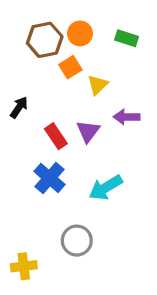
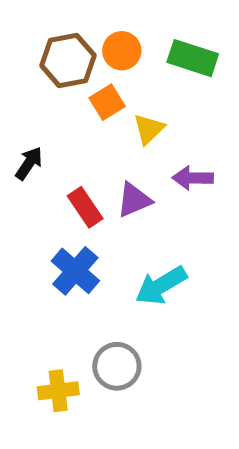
green rectangle: (127, 38) -> (193, 58), size x1.4
purple triangle: (88, 131) -> (134, 200), turned 30
yellow cross: (24, 266) -> (58, 391), moved

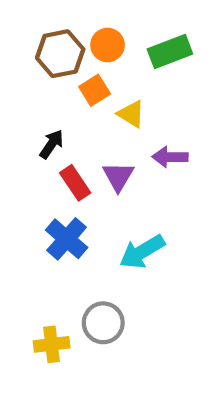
green rectangle: (193, 58) -> (170, 51), turned -39
yellow triangle: (149, 129) -> (131, 114), turned -44
black arrow: (29, 163) -> (52, 144), moved
purple triangle: (134, 200) -> (118, 176), turned -36

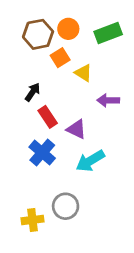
purple triangle: (118, 176) -> (77, 129), moved, turned -35

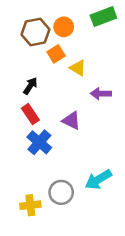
green rectangle: (108, 33) -> (103, 17), moved
red rectangle: (48, 117) -> (30, 114), moved
cyan arrow: (90, 161) -> (98, 180), moved

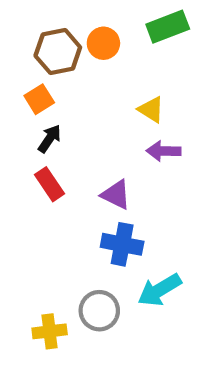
orange square: (56, 54) -> (39, 99), moved
yellow triangle: (78, 68) -> (151, 110), moved
blue cross: (39, 142) -> (122, 244), moved, turned -30

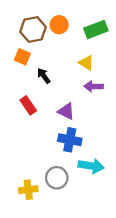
green rectangle: (168, 27) -> (96, 29), moved
orange square: (39, 99) -> (22, 57), turned -35
black arrow: (50, 139) -> (44, 76), moved, turned -70
cyan arrow: (159, 290) -> (91, 166), turned -140

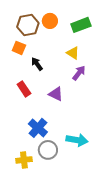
purple arrow: (94, 86) -> (79, 73), turned 126
blue cross: (70, 140) -> (38, 128), moved, turned 30

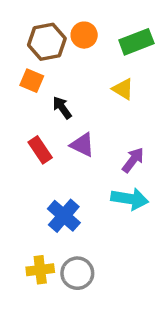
purple arrow: (79, 73) -> (133, 160), moved
purple triangle: (56, 94) -> (82, 145), moved
cyan arrow: (77, 140) -> (130, 199), moved
gray circle: (48, 150) -> (77, 273), moved

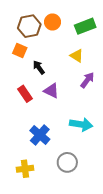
purple arrow: (133, 160) -> (87, 80), moved
gray circle: (77, 273) -> (67, 162), moved

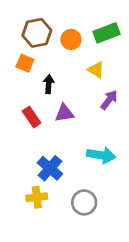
orange circle: (52, 22) -> (71, 39), moved
black arrow: (39, 67) -> (49, 84), turned 40
purple triangle: (51, 91) -> (64, 113), turned -35
yellow cross: (25, 169) -> (37, 197), moved

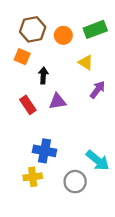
cyan arrow: (101, 155) -> (98, 160), moved, turned 30
blue cross: (50, 168) -> (44, 151), turned -30

